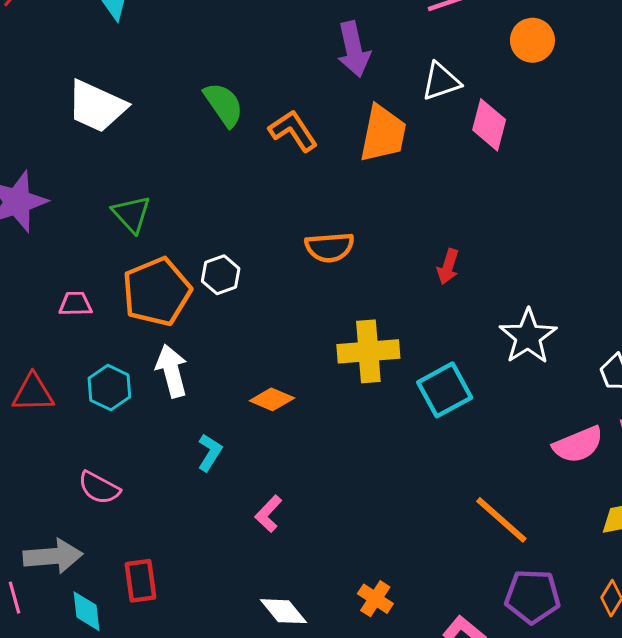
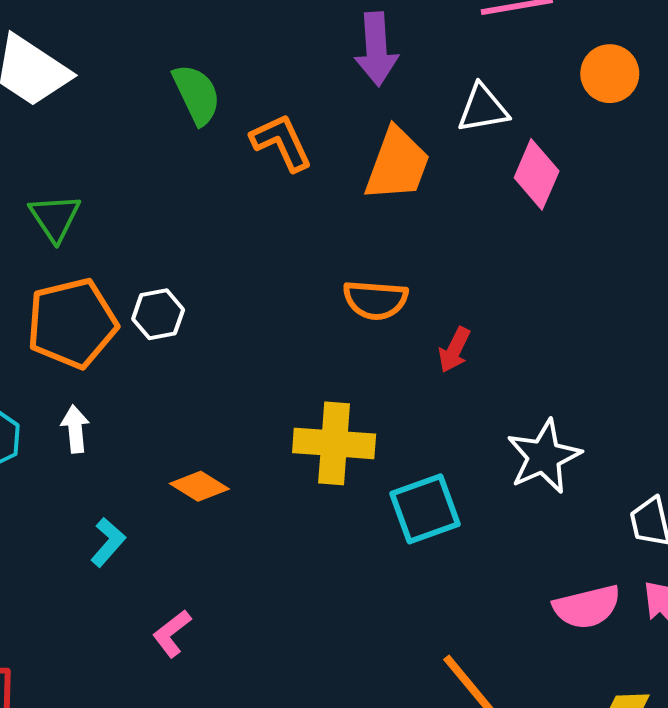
orange semicircle: (330, 247) -> (375, 300), moved
white arrow: (172, 371) -> (75, 429), size x0.7

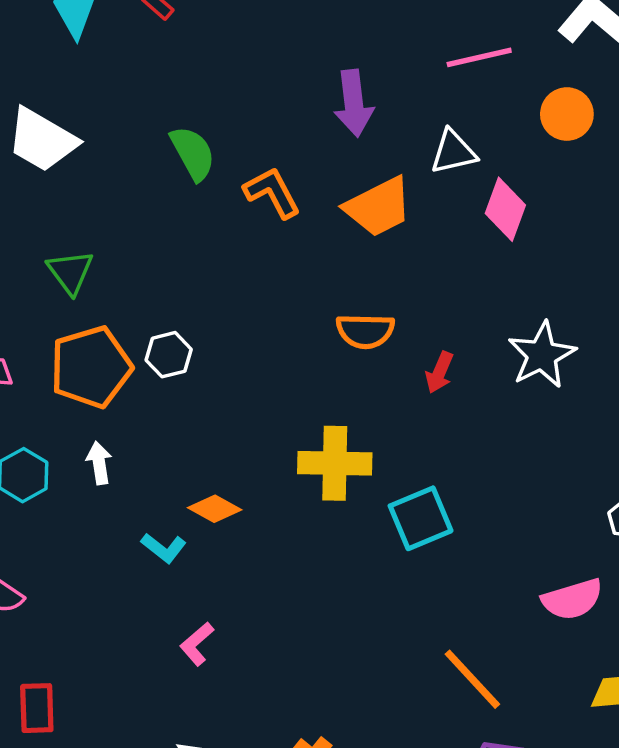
orange trapezoid: (397, 164) -> (378, 207), turned 46
white star: (544, 457) -> (542, 355), moved
cyan L-shape: (108, 542) -> (164, 548), moved, turned 90

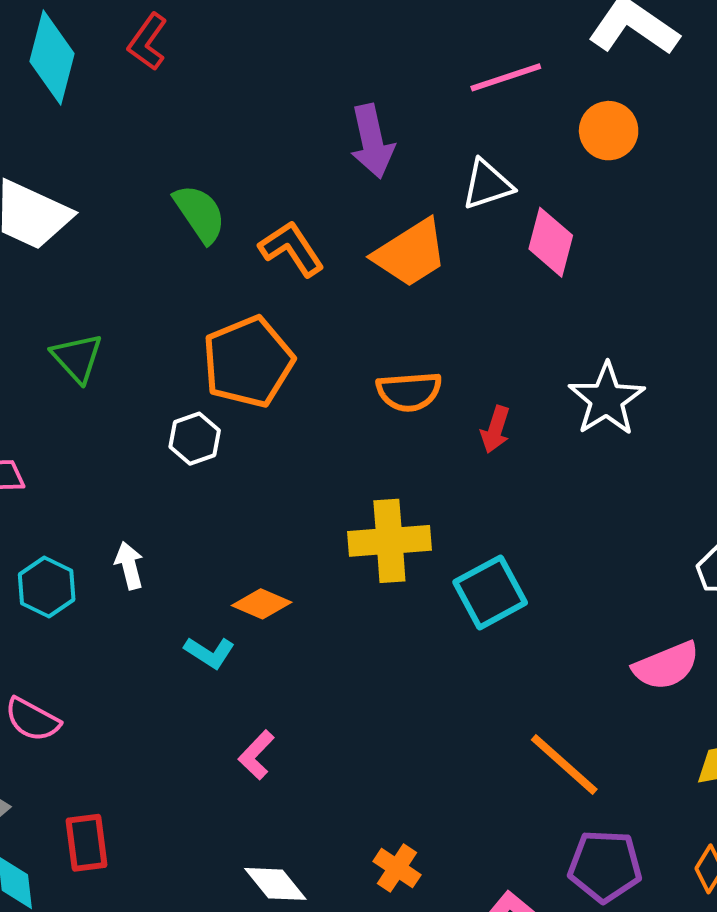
orange pentagon: (91, 367) -> (248, 362), moved

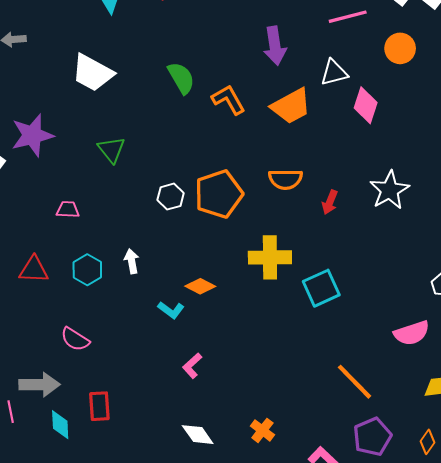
orange pentagon: (248, 362) -> (219, 194), moved
purple pentagon: (605, 866) -> (372, 437), turned -30

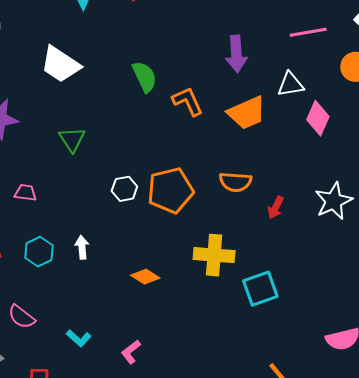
cyan L-shape: (171, 310) -> (79, 338), moved

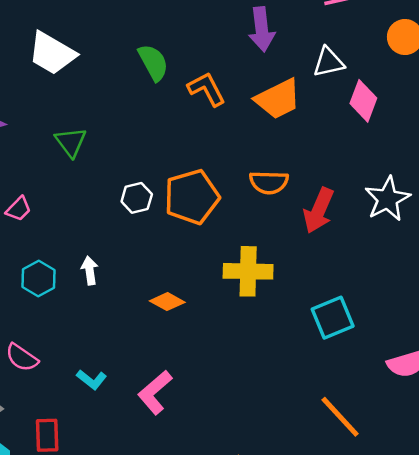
pink trapezoid: (25, 193) -> (19, 209), turned 130
red arrow: (276, 208) -> (319, 210), size x1.6
cyan square: (260, 289) -> (333, 318), moved
pink L-shape: (131, 352) -> (155, 392), size x1.5

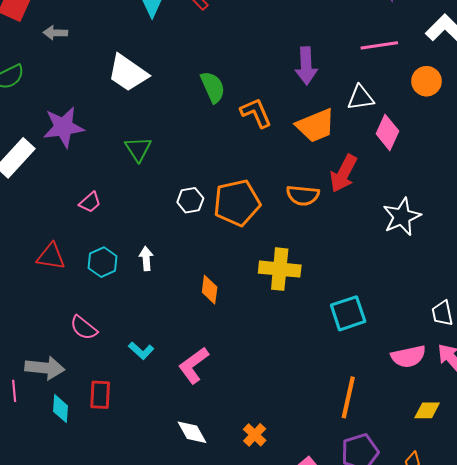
red arrow: (319, 210) -> (343, 174), moved
orange diamond: (167, 302) -> (210, 290), turned 64
orange line: (340, 417) -> (348, 397), turned 51

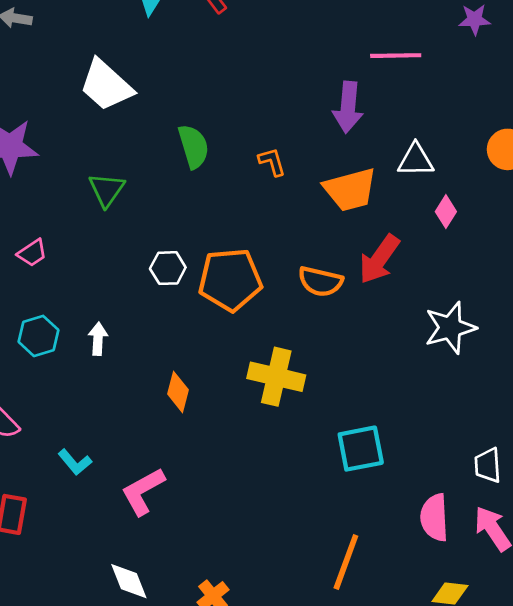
pink line: (379, 45) -> (396, 56), moved
green semicircle: (213, 87) -> (193, 146), moved
orange L-shape: (256, 113) -> (272, 162), size x0.7
pink diamond: (387, 132) -> (446, 212), size x0.7
pink semicircle: (408, 356) -> (434, 518), turned 92

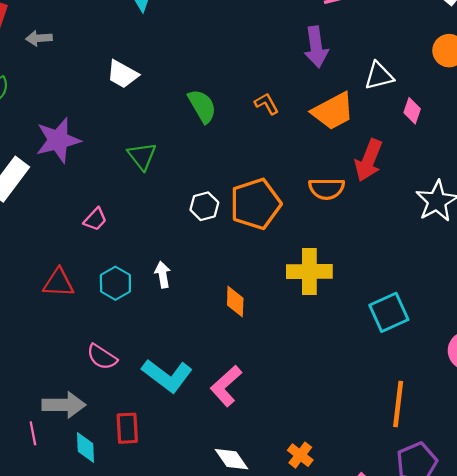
white trapezoid: (106, 85) -> (122, 74), size x0.7
cyan L-shape: (75, 462) -> (167, 376), size x1.8

